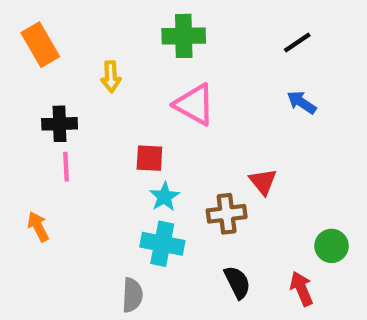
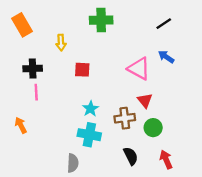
pink triangle: (194, 105) -> (139, 69), moved
red square: (149, 158) -> (82, 70), moved
green circle: (332, 246) -> (153, 128), moved

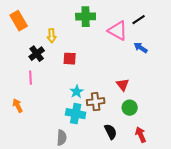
black cross: (33, 69) -> (37, 54), moved, turned -35
pink triangle: (139, 69) -> (118, 31), moved
brown cross: (125, 118) -> (96, 102), moved

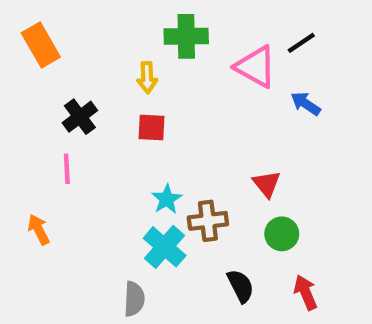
yellow arrow: (52, 36) -> (147, 78), moved
cyan cross: (76, 114) -> (165, 247), turned 30

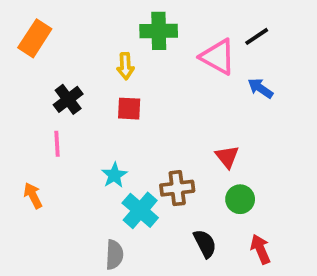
orange rectangle: (41, 45) -> (35, 38), turned 63
cyan star: (167, 199) -> (114, 175), moved

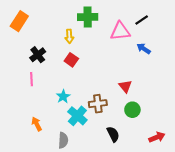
pink triangle: (218, 57) -> (120, 31), turned -35
red square: (129, 109) -> (71, 60), turned 32
orange arrow: (33, 196) -> (37, 124), moved
red arrow: (260, 249) -> (157, 137), moved, turned 91

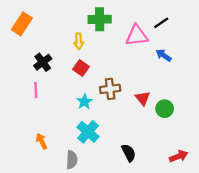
cyan star: (63, 96) -> (85, 102), moved
brown cross: (98, 104) -> (110, 89), moved
green circle: (132, 110) -> (165, 109), moved

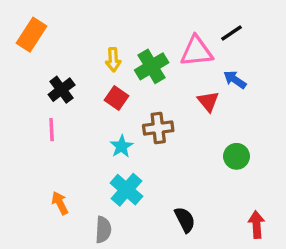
green cross: (100, 19) -> (152, 66), moved, turned -30
red triangle: (143, 98) -> (208, 101), moved
red arrow: (179, 156) -> (256, 225), turned -72

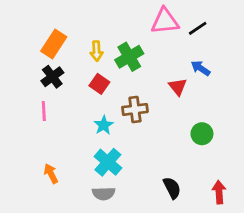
orange rectangle: (32, 35) -> (54, 44), moved
pink triangle: (197, 51) -> (165, 21), moved
black semicircle: (185, 220) -> (172, 188), moved
gray semicircle: (103, 230) -> (104, 194), moved, turned 85

